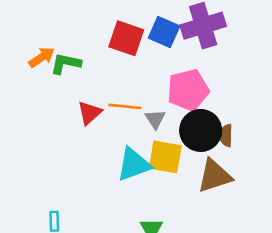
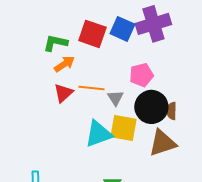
orange arrow: (42, 57) -> (64, 64), moved
green L-shape: (66, 64) -> (55, 43), moved
pink pentagon: (188, 90) -> (141, 75), size x0.7

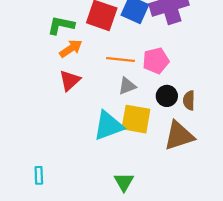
orange line: (91, 88) -> (120, 60), moved
gray triangle: (115, 98) -> (127, 86), turned 42
black circle: (151, 107) -> (167, 96), size x0.6

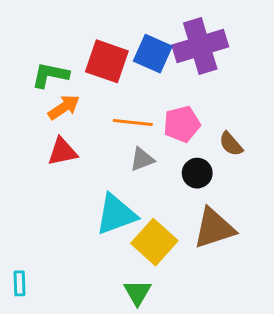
red triangle: (70, 80) -> (62, 152), turned 30
brown semicircle: (189, 100) -> (231, 144), moved, turned -42
yellow square: (136, 119) -> (154, 242), moved, turned 32

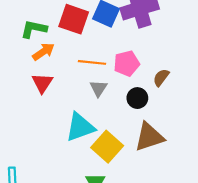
brown semicircle: (231, 144) -> (161, 78), turned 78
red triangle: (62, 152) -> (42, 83), turned -45
gray triangle: (142, 159) -> (99, 88), turned -36

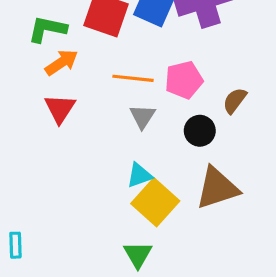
cyan triangle: (80, 127) -> (139, 175), moved, size x0.6

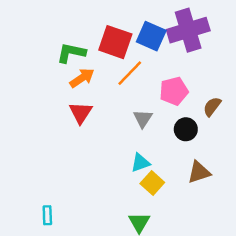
orange line: (133, 78) -> (130, 73), moved, turned -52
brown triangle: (217, 188) -> (199, 172), size x0.7
yellow square: (155, 202) -> (152, 183), size x0.7

